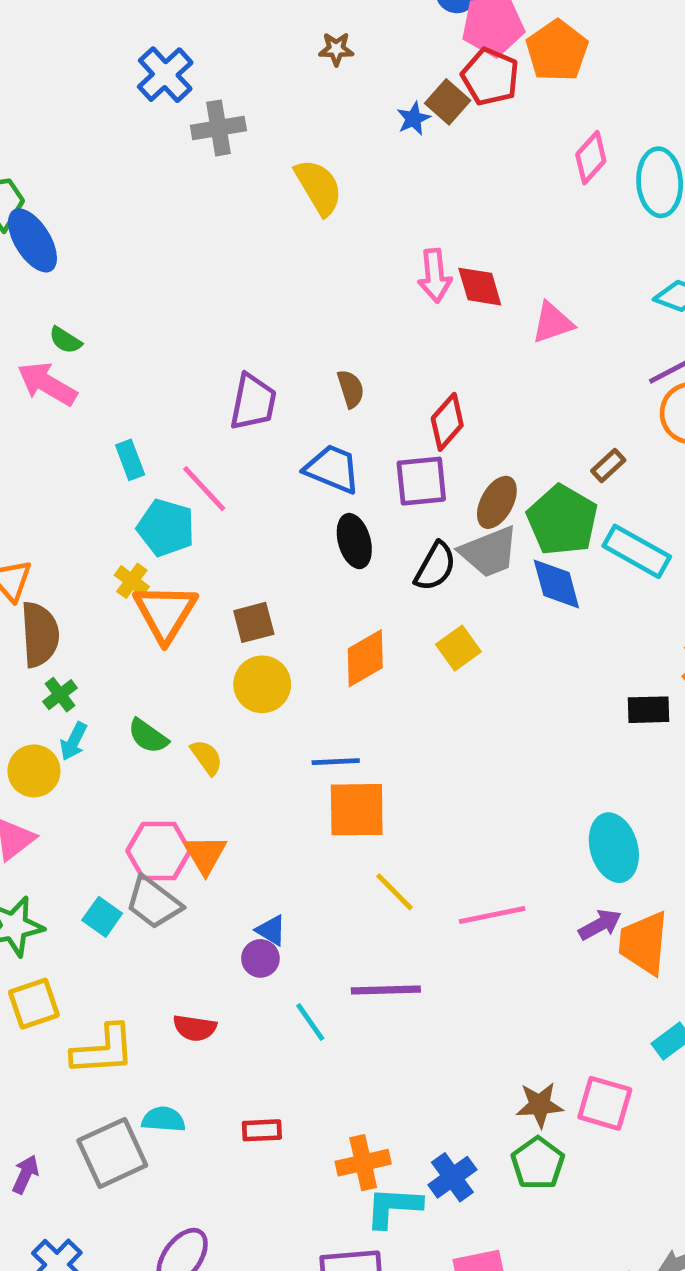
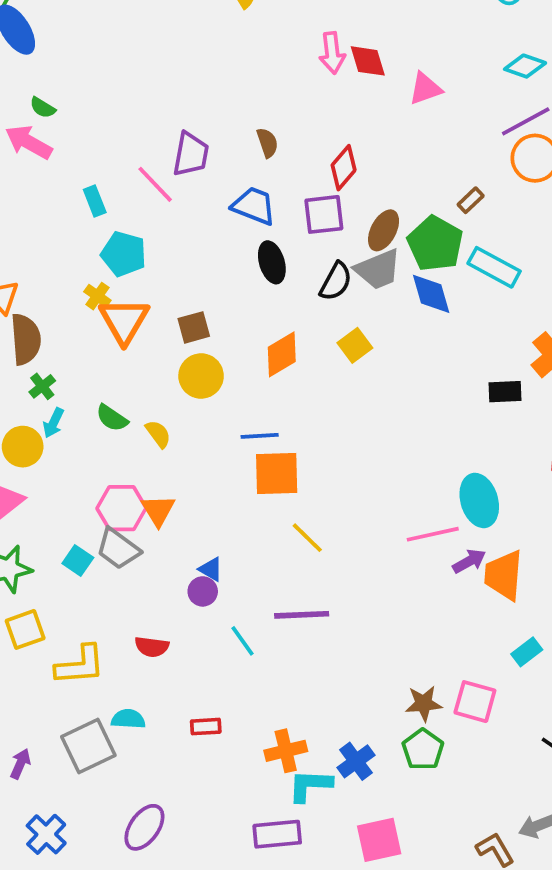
pink line: (204, 489) -> (155, 184), moved
pink line: (492, 915) -> (433, 534), moved

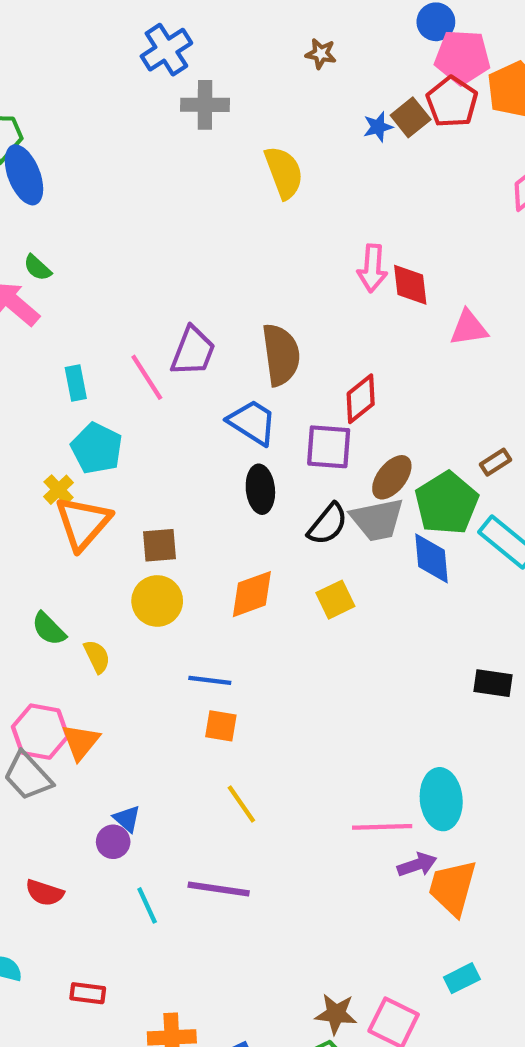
brown semicircle: (267, 143) -> (281, 355), size x1.8
orange square: (277, 473) -> (221, 726), size x0.6

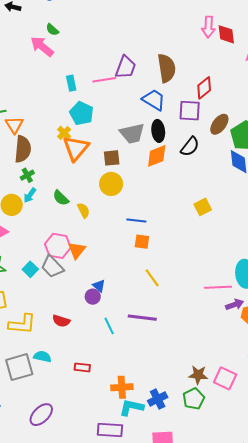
pink line: (147, 377) -> (104, 80), turned -65
gray trapezoid: (377, 520) -> (132, 133), moved
orange diamond: (252, 594) -> (157, 156), moved
yellow square: (335, 600) -> (203, 207), moved

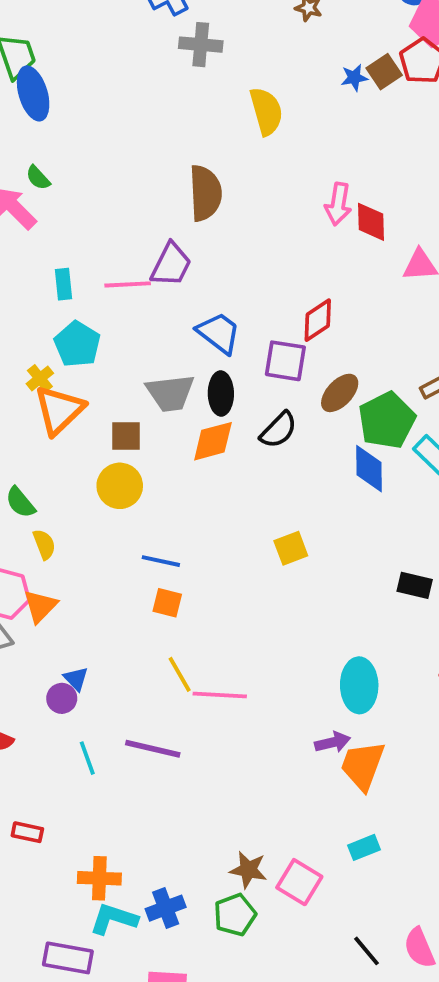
brown semicircle: (167, 68) -> (205, 193), moved
yellow semicircle: (84, 210) -> (44, 544), moved
pink line: (218, 287) -> (220, 695), moved

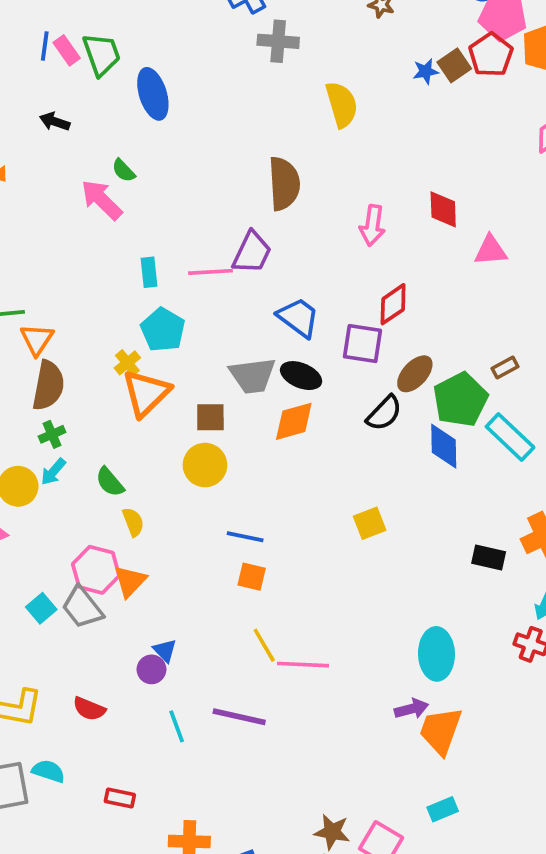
blue ellipse: (33, 93) -> (153, 94), moved
pink arrow: (338, 204) -> (372, 225), moved
black ellipse: (221, 394) -> (301, 376), turned -66
black semicircle: (279, 430) -> (384, 413), moved

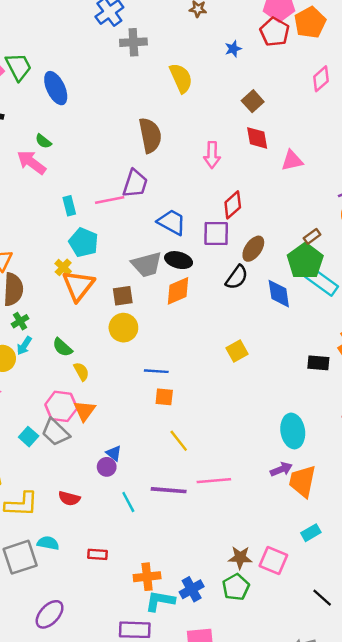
brown square: (454, 65) -> (253, 101), moved
green pentagon: (460, 400) -> (305, 261), moved
pink line: (303, 665) -> (214, 481), moved

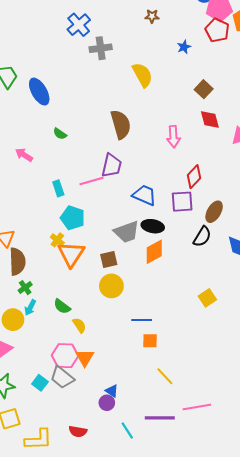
green semicircle: (43, 141) -> (60, 134), moved
pink arrow: (31, 162) -> (24, 155), size x0.7

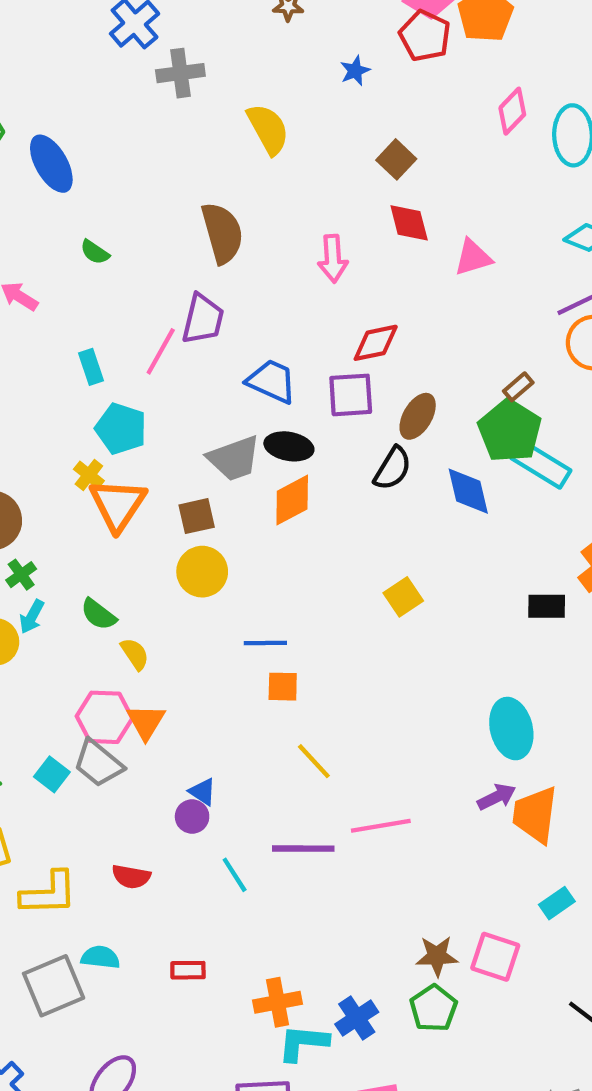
red diamond: (194, 177) -> (376, 343), turned 35
pink line: (91, 181) -> (161, 351), turned -45

